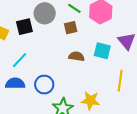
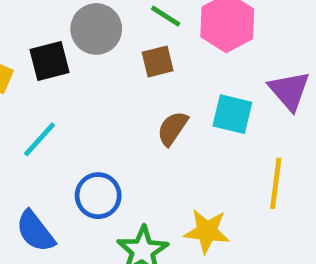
brown semicircle: (76, 56) -> (173, 128), turned -63
blue semicircle: (15, 83) -> (35, 231), moved, turned -126

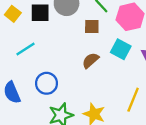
cyan square: (232, 114) -> (121, 49), moved

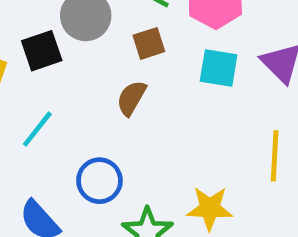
brown semicircle: (91, 60) -> (131, 98), moved

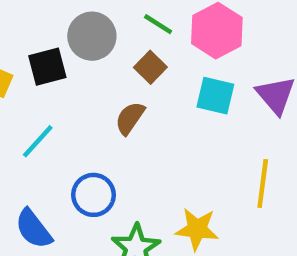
brown square: (149, 43) -> (150, 67), turned -32

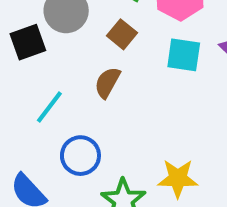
cyan line: (38, 141) -> (49, 107), moved

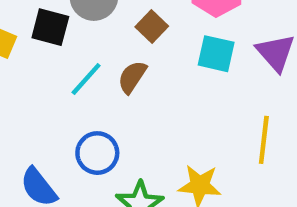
black square: (28, 42) -> (50, 27), turned 30
cyan line: (49, 107) -> (86, 79), moved

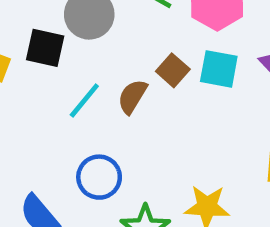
brown square: (152, 27) -> (173, 70), moved

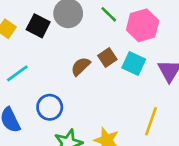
cyan line: (84, 100) -> (17, 73), moved

